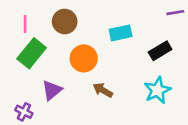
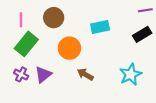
black rectangle: (160, 51) -> (142, 34), moved
purple cross: (24, 112) -> (21, 74), moved

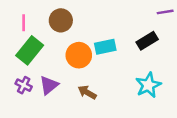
cyan rectangle: (100, 27) -> (105, 47), moved
black rectangle: (142, 34) -> (147, 41), moved
brown arrow: (85, 74) -> (87, 92), moved

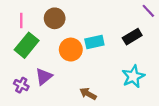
purple line: (165, 12) -> (148, 11), turned 56
purple cross: (24, 85) -> (21, 85), moved
brown arrow: (87, 92) -> (88, 94), moved

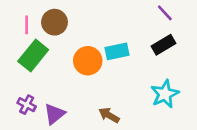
purple line: (148, 11) -> (165, 13), moved
brown circle: (55, 18) -> (55, 22), moved
purple triangle: (44, 76) -> (55, 114), moved

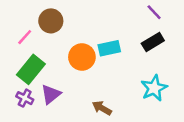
pink line: (27, 25) -> (25, 37), moved, turned 42
green rectangle: (33, 55) -> (31, 69), moved
purple triangle: (55, 114) -> (51, 94), moved

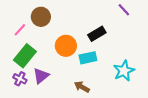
black rectangle: (153, 42) -> (97, 34), moved
cyan rectangle: (109, 48) -> (88, 58), moved

